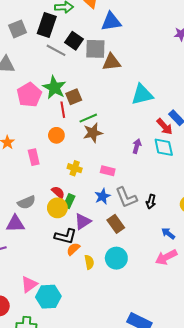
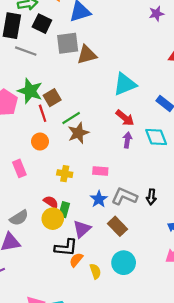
black square: (74, 41) -> (42, 24), moved
red arrow: (165, 127) -> (125, 118), moved
gray L-shape: (126, 197) -> (124, 196), turned 145

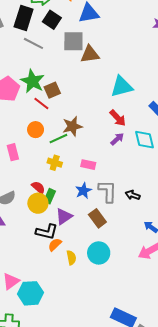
red line: (43, 113) -> (41, 104), turned -42
green line: (71, 118) -> (58, 139), moved
purple arrow: (127, 140) -> (117, 139), turned 32
gray L-shape: (124, 196) -> (108, 191), turned 60
black arrow: (151, 197) -> (133, 195), turned 96

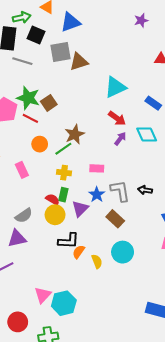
red line: (41, 104) -> (30, 118), moved
green rectangle: (50, 196) -> (63, 195), moved
purple triangle: (64, 216) -> (80, 209), moved

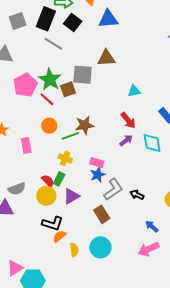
gray square: (61, 52) -> (83, 75), moved
cyan triangle: (115, 87) -> (134, 91), size x0.6
gray L-shape: (120, 191) -> (113, 189), turned 50
blue star: (97, 195) -> (98, 175), moved

